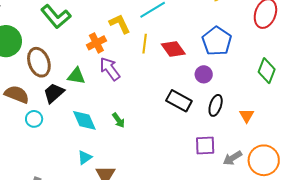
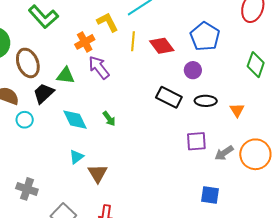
black ellipse: (216, 105) -> (206, 101), turned 75

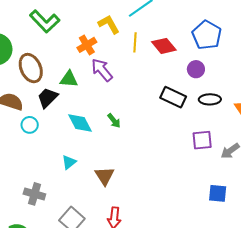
cyan triangle: (76, 157) -> (69, 162), moved

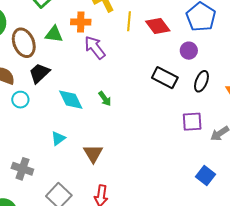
orange cross: (87, 45) -> (81, 22), turned 30
green triangle: (69, 79) -> (54, 34), moved
black ellipse: (210, 99) -> (201, 81), turned -70
blue square: (218, 193) -> (205, 175), turned 30

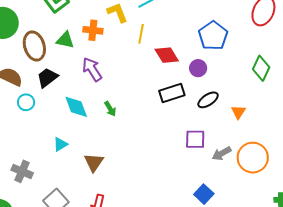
red diamond: (158, 26) -> (167, 55), moved
purple arrow: (95, 48) -> (92, 69), moved
black rectangle: (165, 78) -> (172, 93), turned -50
black ellipse: (201, 81) -> (208, 100), turned 30

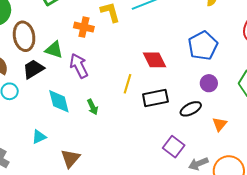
yellow line: (141, 34) -> (128, 84), moved
green triangle: (65, 40) -> (54, 50), moved
purple circle: (198, 68) -> (209, 83), moved
purple square: (195, 139) -> (174, 147), turned 30

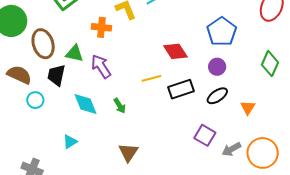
black trapezoid: (33, 69) -> (56, 75), turned -40
purple circle: (209, 83) -> (217, 67), moved
yellow line: (128, 84) -> (152, 78), turned 66
brown triangle: (70, 158) -> (128, 152), moved

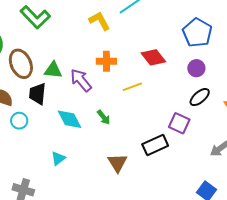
orange cross: (101, 27) -> (106, 61), moved
black rectangle: (181, 89) -> (155, 145), moved
purple square: (205, 135) -> (179, 123), moved

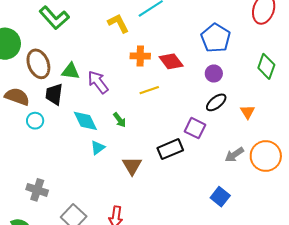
orange cross: (106, 61) -> (140, 56), moved
cyan triangle: (58, 158) -> (98, 148), moved

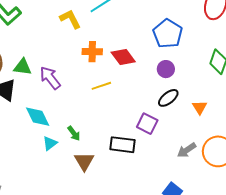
green arrow: (120, 120) -> (74, 133), moved
black rectangle: (170, 149) -> (123, 145), turned 30

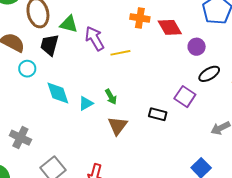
purple circle: (166, 69) -> (197, 47), moved
yellow line: (101, 86) -> (120, 53), moved
cyan diamond: (38, 117) -> (58, 93), moved
black rectangle: (123, 145) -> (158, 114), size x0.7

